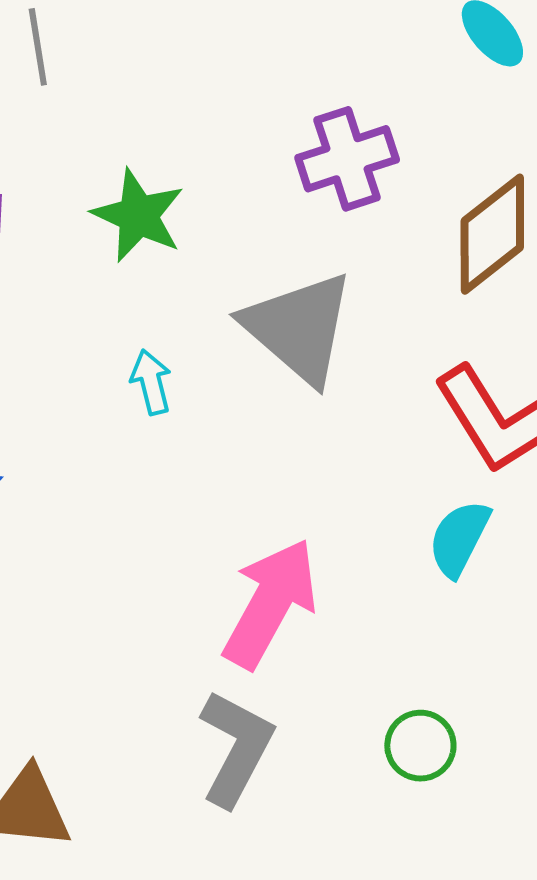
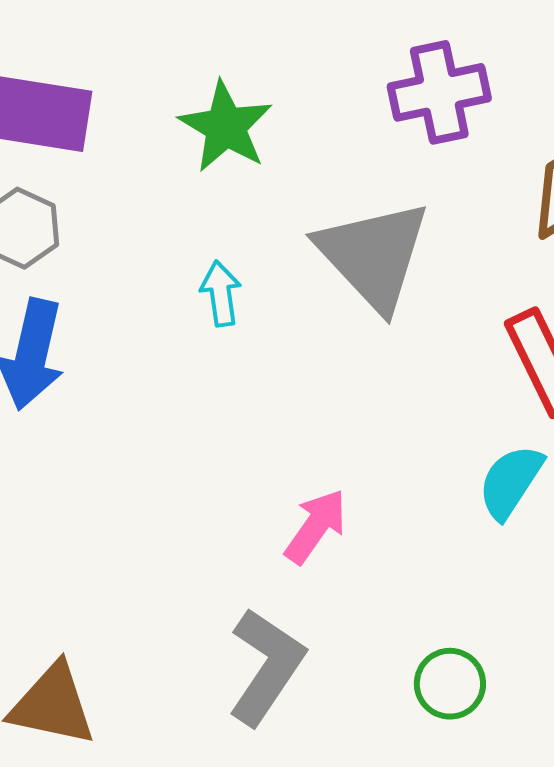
pink arrow: (270, 603) -> (316, 526), size x0.6

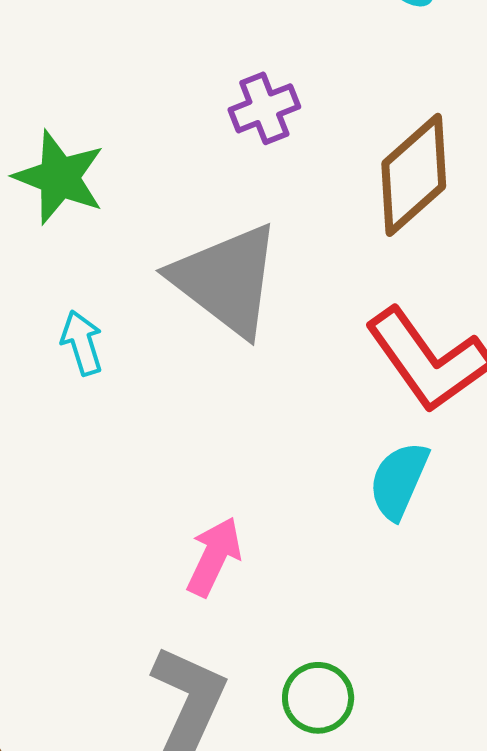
purple cross: (439, 92) -> (264, 108), size x0.7
green circle: (450, 684) -> (318, 698), moved

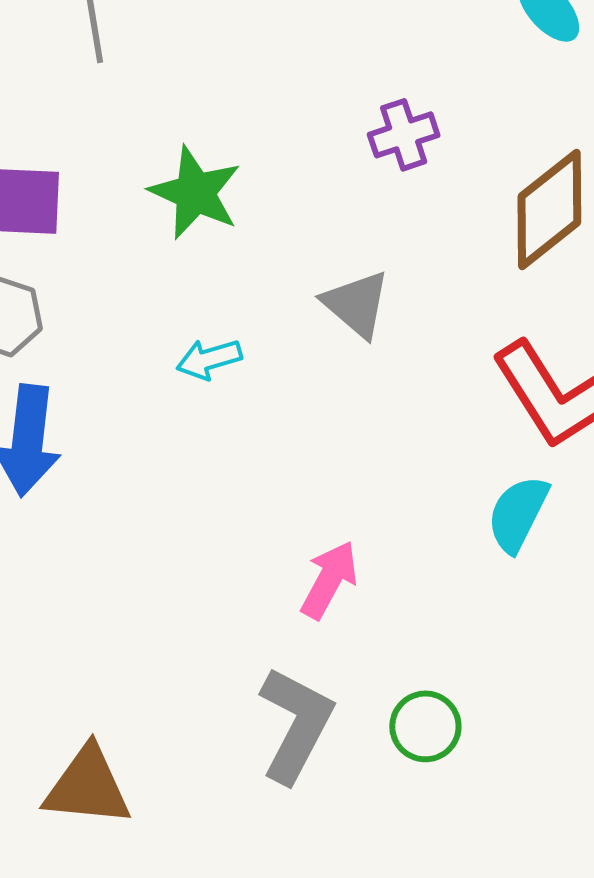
gray triangle: (226, 280) -> (356, 304), size x0.6
cyan arrow: (82, 343) -> (209, 359), turned -92

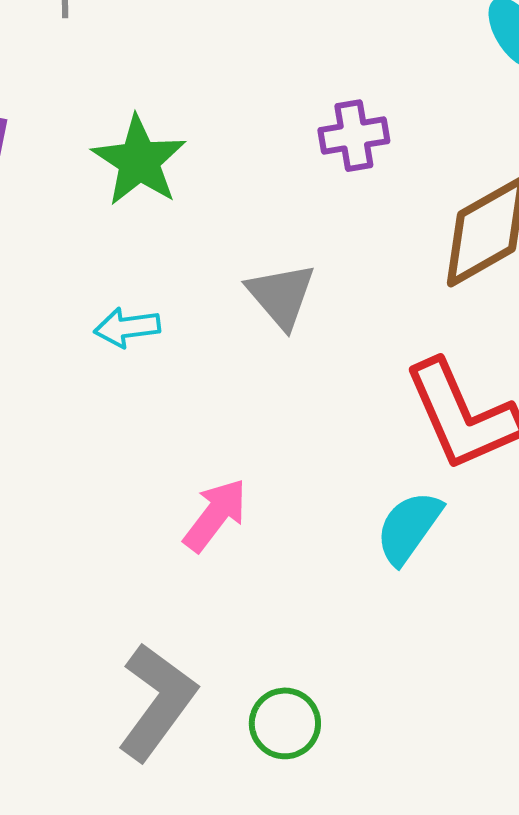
pink arrow: (329, 580) -> (215, 515), moved

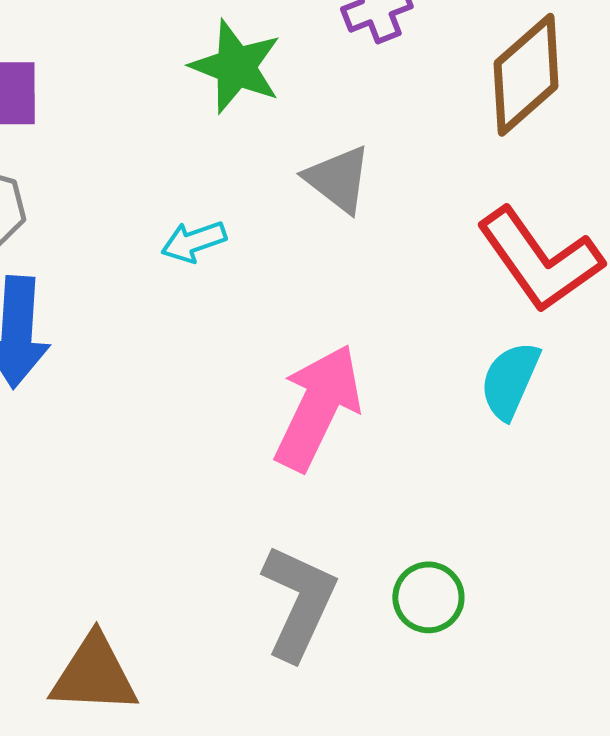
green star: (139, 161) -> (236, 67), moved
pink arrow: (215, 515) -> (318, 407), size x1.6

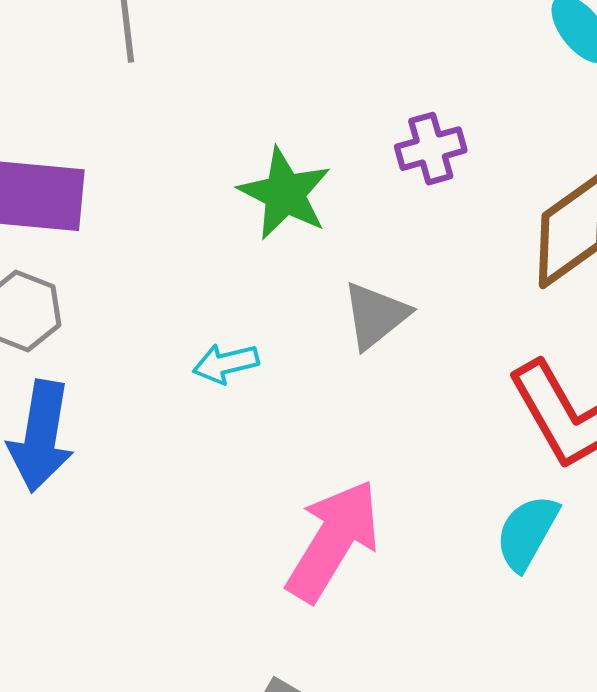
gray triangle: (338, 179) -> (376, 315), turned 38

